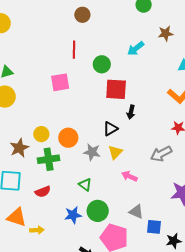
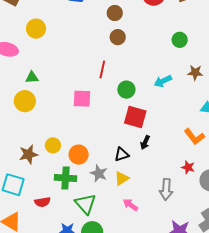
gray arrow: (161, 154) -> (166, 189), turned -70
green cross: (49, 159) -> (66, 178), moved
green triangle: (85, 185) -> (85, 204), size x1.6

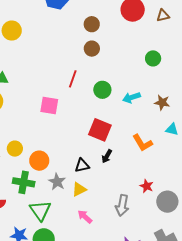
brown star: (195, 73) -> (162, 102), moved
green circle: (126, 90) -> (102, 90), moved
orange L-shape: (194, 137) -> (142, 143), moved

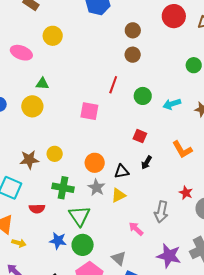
red square: (100, 130) -> (140, 136), size x0.6
orange circle: (39, 161) -> (95, 163), moved
pink arrow: (85, 217) -> (136, 229), moved

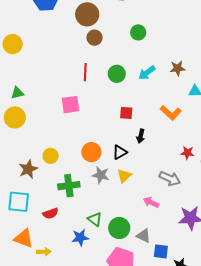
brown circle: (133, 30) -> (87, 14), size x1.5
green circle: (194, 65) -> (138, 32), moved
gray arrow: (161, 212) -> (170, 178), turned -60
green triangle: (79, 216) -> (95, 219), moved, size x0.7
green circle: (83, 245) -> (119, 228), moved

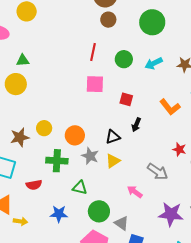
green circle: (138, 32) -> (152, 22), size x1.6
pink square: (71, 105) -> (95, 84), moved
orange circle: (91, 152) -> (75, 135), moved
green triangle: (95, 219) -> (80, 188), moved, turned -35

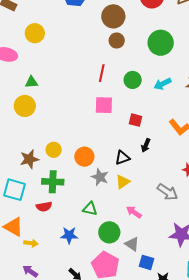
green cross: (57, 161) -> (53, 182), moved
pink arrow: (135, 192) -> (134, 212), moved

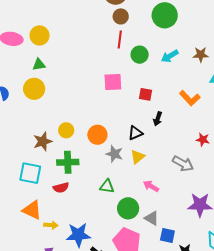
yellow circle: (35, 33) -> (40, 35), moved
red line: (102, 73) -> (120, 40), moved
blue star: (69, 235) -> (78, 235), moved, size x1.4

